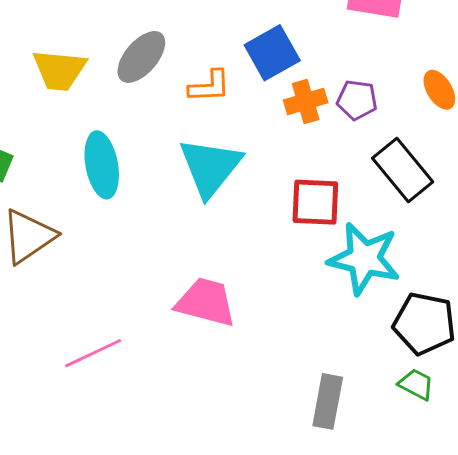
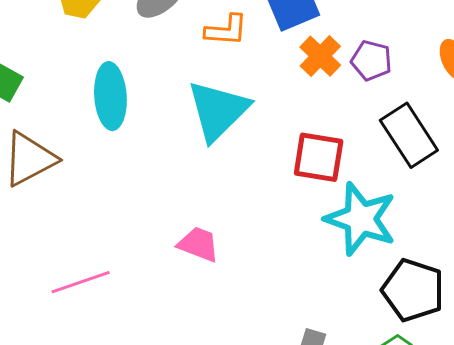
orange cross: (306, 101) -> (320, 56), turned -36
pink trapezoid: (206, 302) -> (198, 244), size x0.7

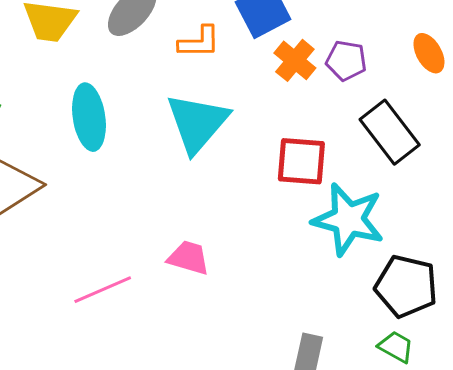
pink line: (81, 282) -> (103, 290), moved

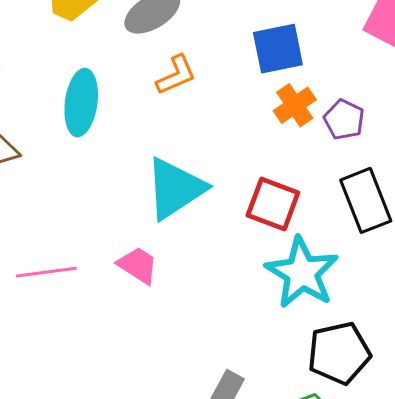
orange L-shape: (199, 42) -> (176, 75), moved, turned -39
cyan triangle: (197, 123) -> (175, 188), moved
black pentagon: (406, 286) -> (339, 353), turned 30

